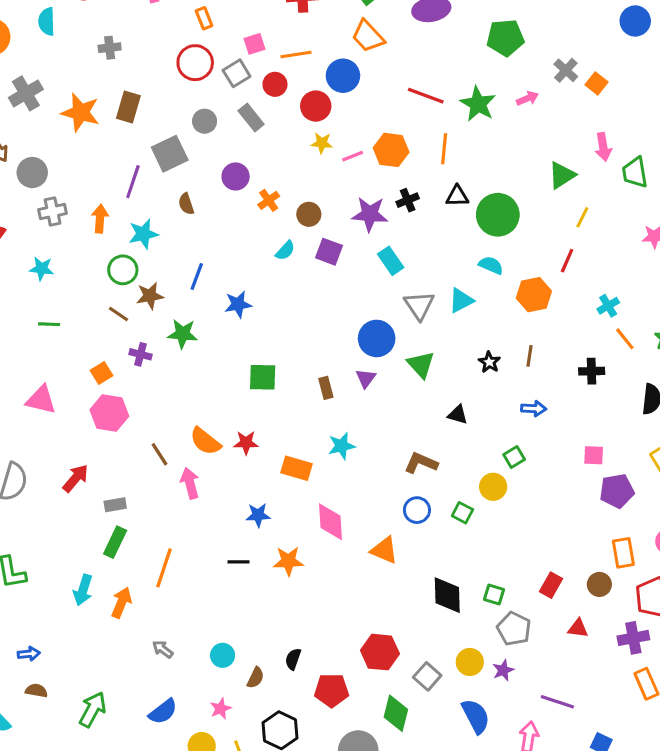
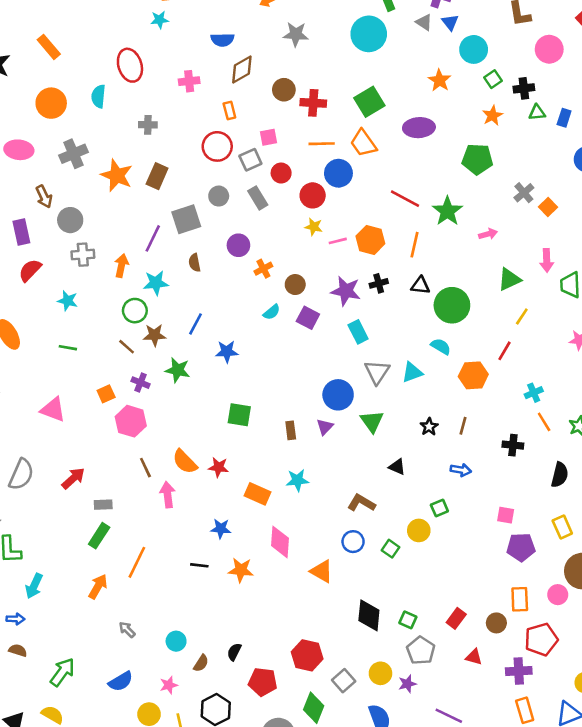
orange line: (296, 55) -> (322, 144), moved
pink arrow: (527, 98) -> (488, 234), moved
pink hexagon: (109, 413) -> (131, 421), moved
cyan arrow: (83, 590) -> (34, 586), moved

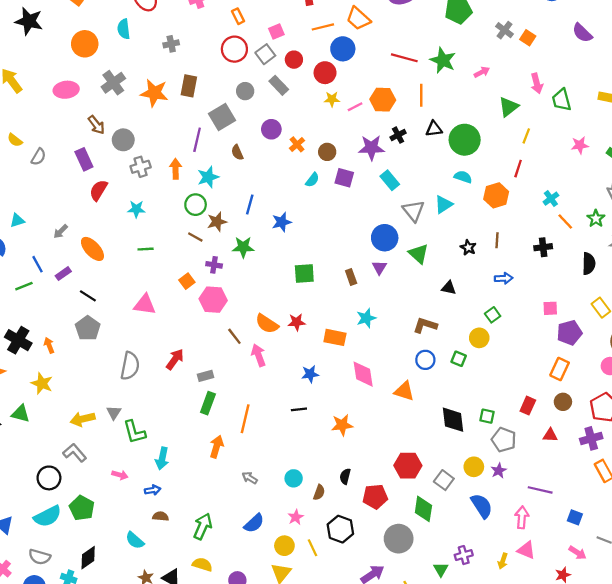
orange star: (241, 570) -> (342, 425), moved
orange rectangle: (520, 599) -> (560, 369), moved, turned 40

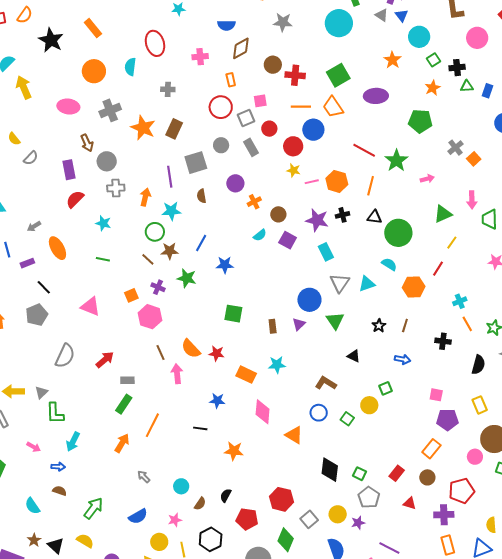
purple line: (197, 140) -> (170, 177), turned -35

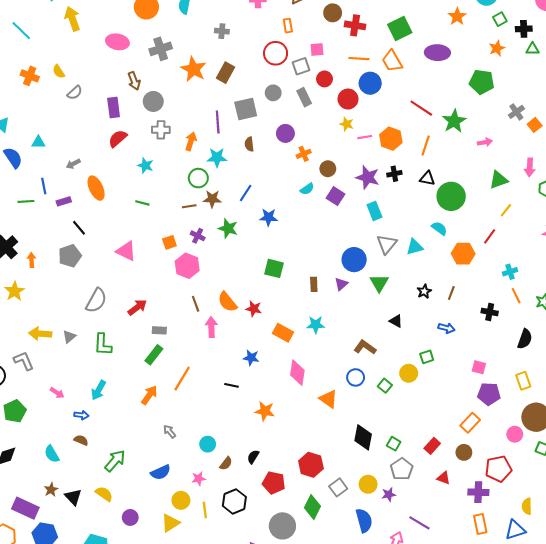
brown line: (148, 259) -> (189, 206), turned -56
green L-shape: (55, 413) -> (103, 344), moved

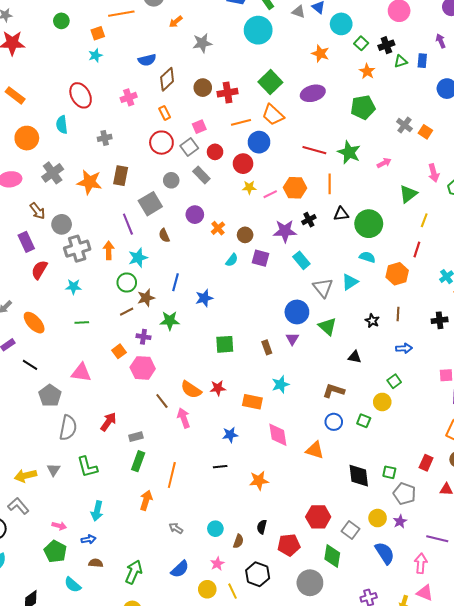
gray cross: (161, 130) -> (77, 249), size x1.4
gray pentagon: (70, 256) -> (50, 396), moved
green pentagon: (15, 411) -> (55, 551), moved

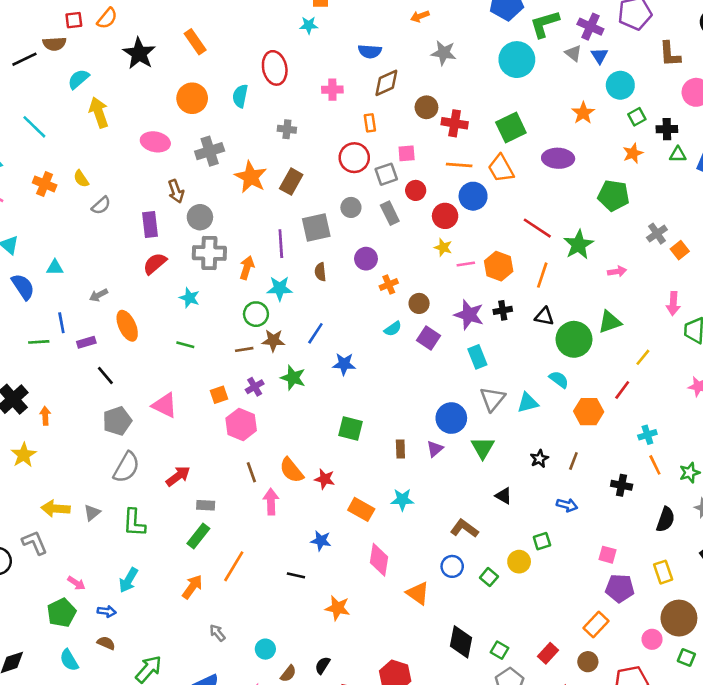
green triangle: (408, 194) -> (610, 322), moved
purple cross: (143, 337) -> (255, 387), turned 32

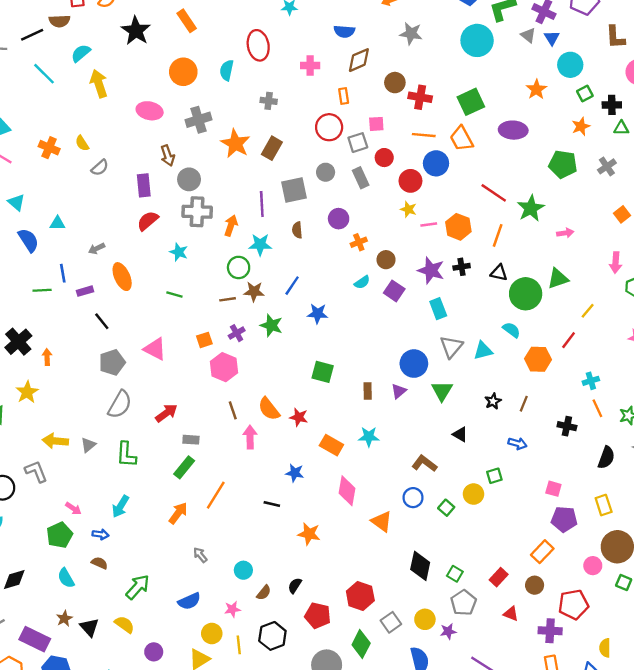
cyan line: (34, 127) -> (44, 74), moved
gray cross: (657, 234) -> (607, 166), moved

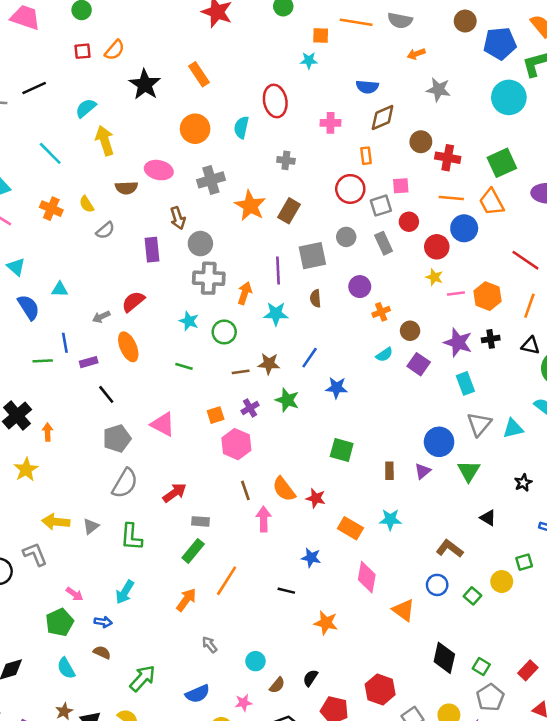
brown semicircle: (60, 21) -> (126, 188), moved
cyan line: (44, 74) -> (50, 153), moved
red semicircle: (148, 221) -> (133, 302), moved
green circle: (239, 267) -> (224, 332), moved

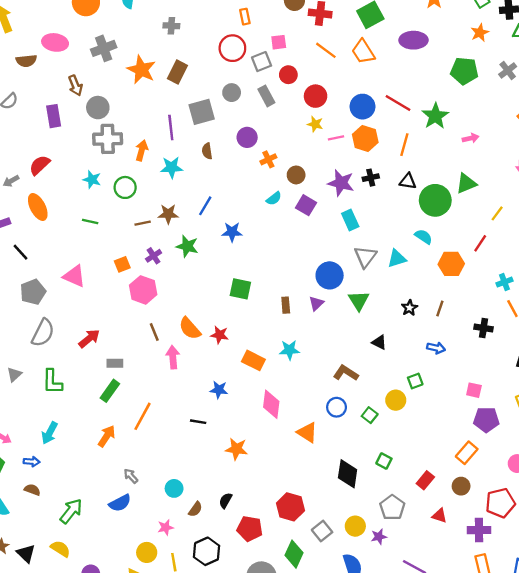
orange line: (451, 198) -> (326, 50), turned 35
blue circle: (464, 228) -> (362, 107), moved
green square: (481, 666) -> (384, 461), moved
blue semicircle: (198, 694) -> (120, 503), moved

